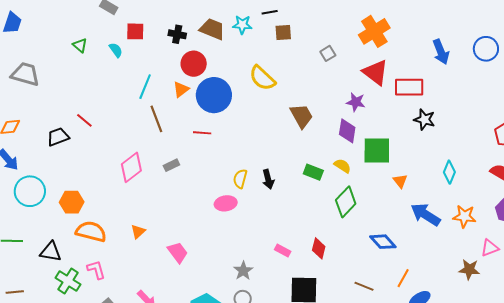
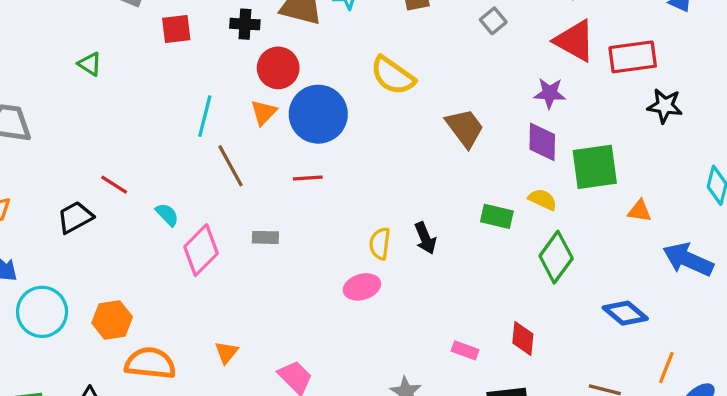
cyan semicircle: (116, 50) -> (167, 215), moved
gray rectangle: (171, 165) -> (265, 237), turned 35
orange triangle: (400, 181) -> (639, 211), turned -35

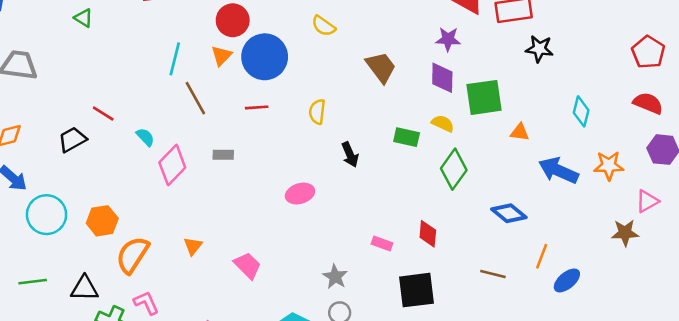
yellow semicircle: (393, 76) -> (324, 26), size x0.7
yellow semicircle: (380, 244) -> (317, 112), moved
orange semicircle: (150, 363) -> (133, 255), turned -63

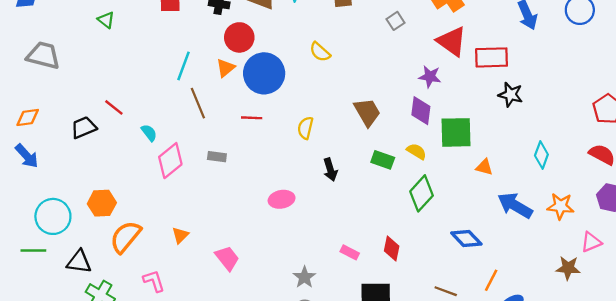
brown trapezoid: (381, 67) -> (367, 112), moved
cyan circle: (47, 215) -> (53, 216), moved
pink L-shape: (146, 303) -> (154, 281), moved

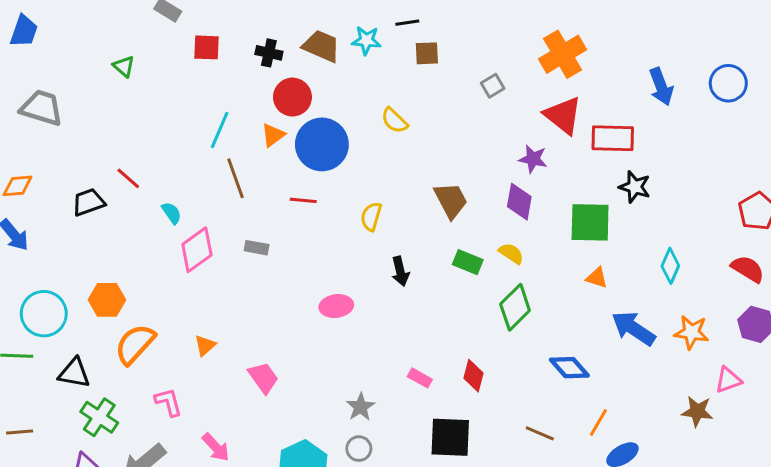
green square: (456, 132) -> (590, 222), moved

